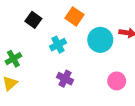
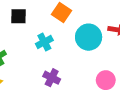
black square: (33, 20) -> (18, 16), turned -35

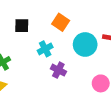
purple cross: (52, 78) -> (58, 70), moved

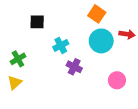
orange square: (61, 22) -> (97, 14), moved

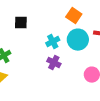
cyan cross: (61, 45) -> (53, 42), moved

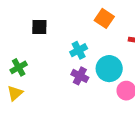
cyan circle: (78, 40) -> (109, 69), moved

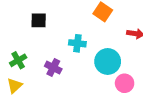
cyan cross: (79, 50) -> (77, 43), turned 35
purple cross: (80, 76) -> (53, 68), moved

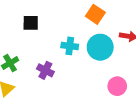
cyan circle: (108, 61) -> (100, 47), moved

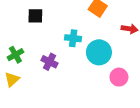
cyan circle: (100, 47) -> (99, 52), moved

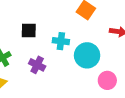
black square: (35, 16) -> (29, 30), moved

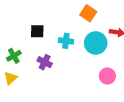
cyan circle: (87, 55) -> (96, 43), moved

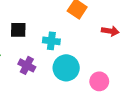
cyan circle: (96, 43) -> (66, 68), moved

